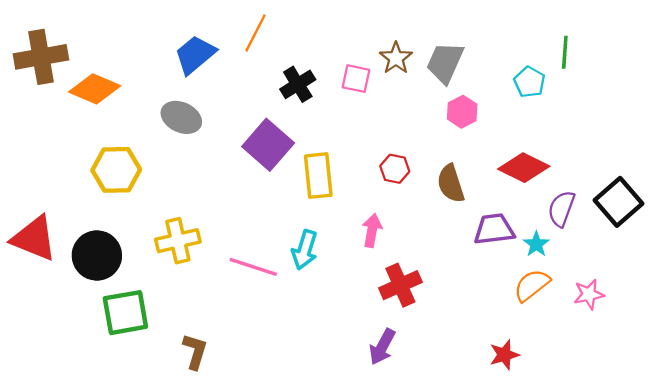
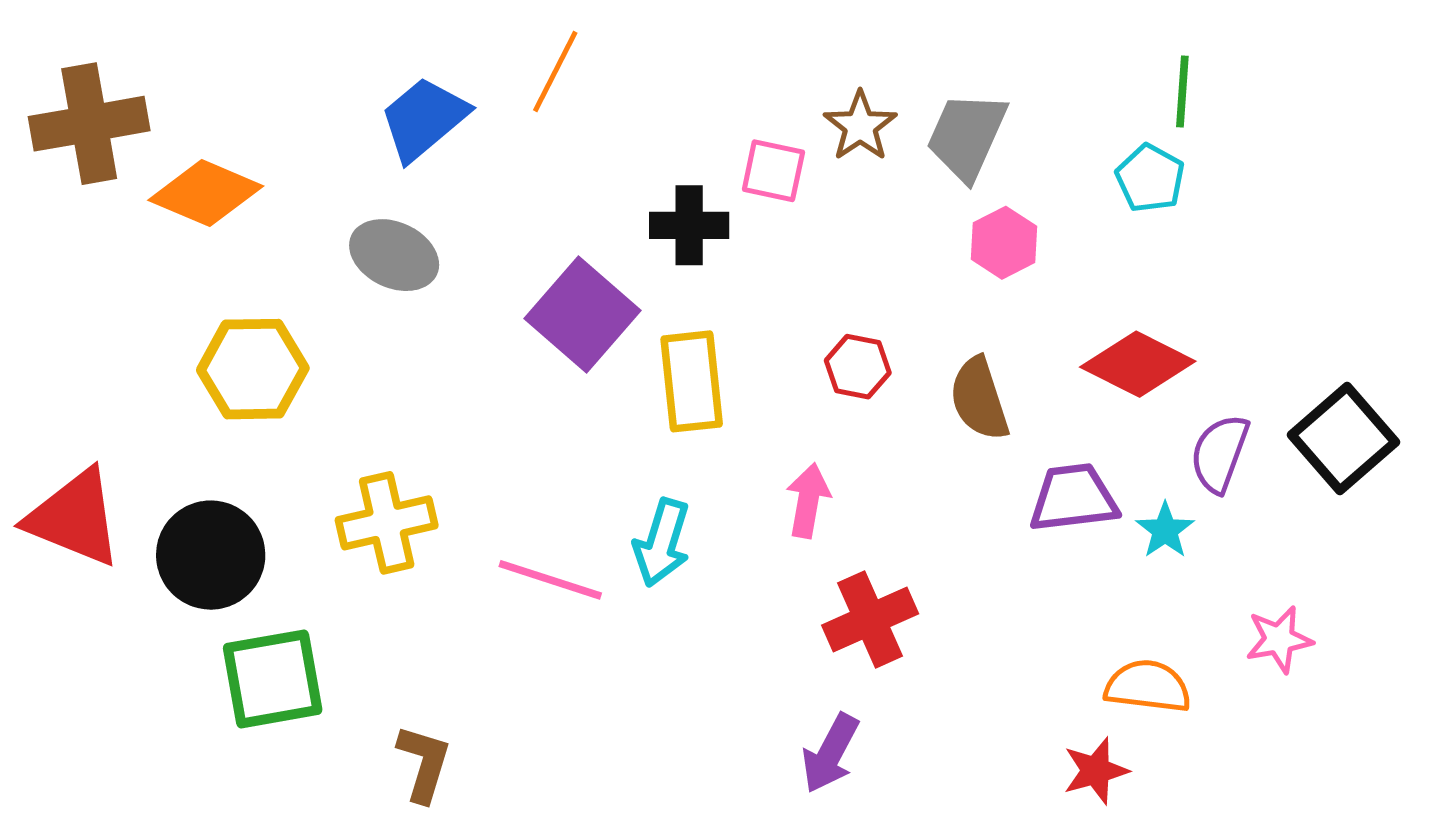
green line: (565, 52) -> (1182, 91), moved
black cross: (298, 84) -> (689, 225), moved, turned 32
orange semicircle: (532, 285) -> (1148, 686), moved, turned 45

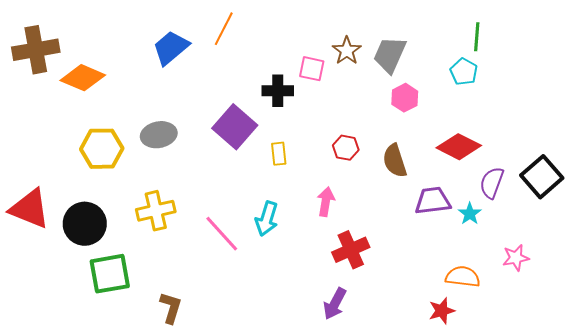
gray ellipse: (394, 255) -> (159, 135), moved, turned -36
yellow rectangle: (692, 381) -> (279, 154), size x0.6
pink line: (550, 580) -> (222, 234), turned 30

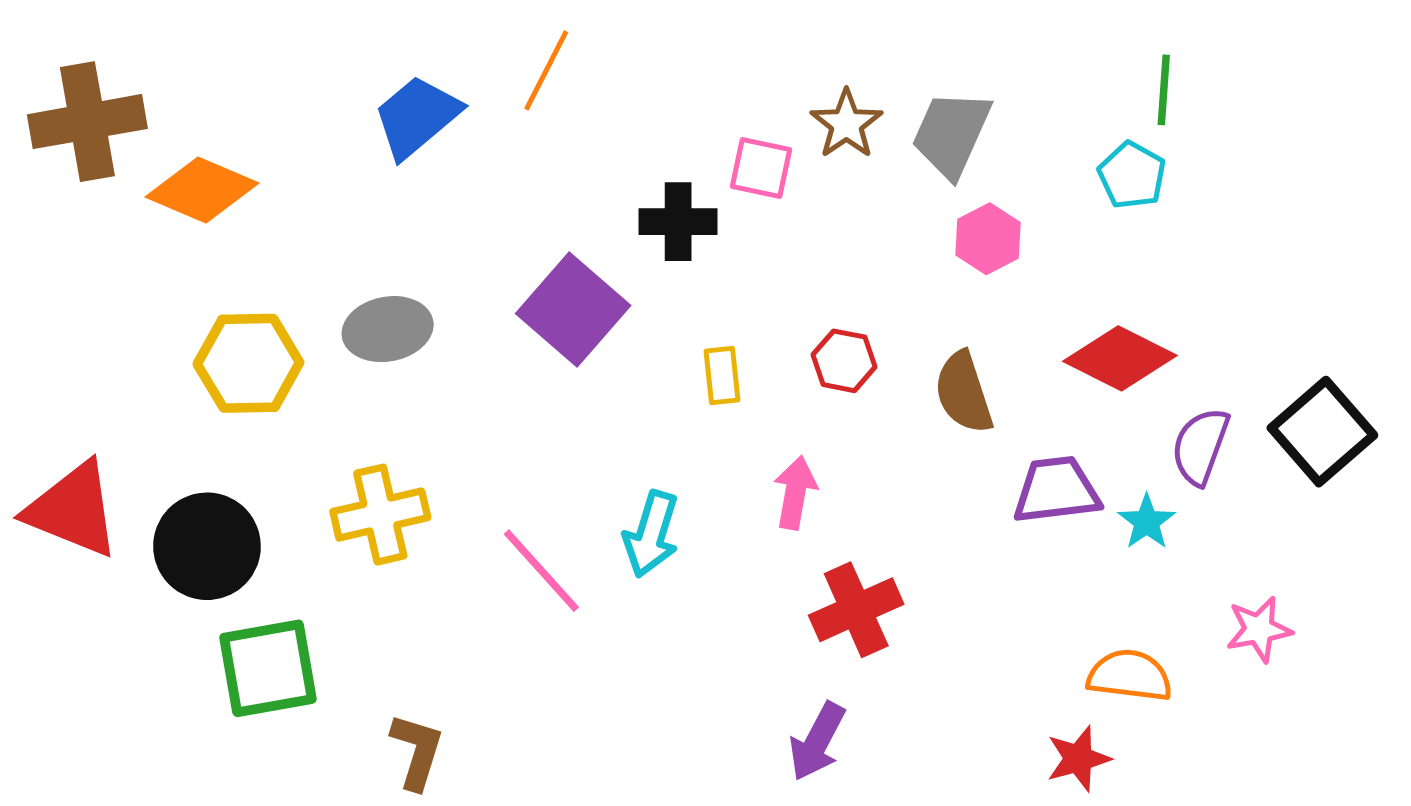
yellow rectangle: (279, 154) -> (722, 375), moved

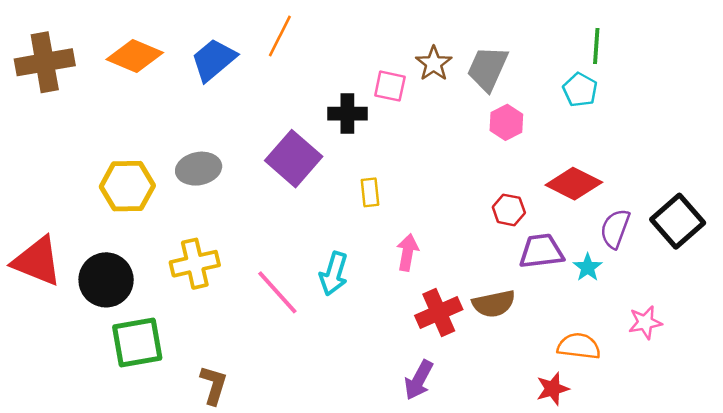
orange diamond: (202, 190) -> (135, 56), moved
red hexagon: (844, 361) -> (509, 210), moved
brown semicircle: (964, 393) -> (494, 304), moved, turned -84

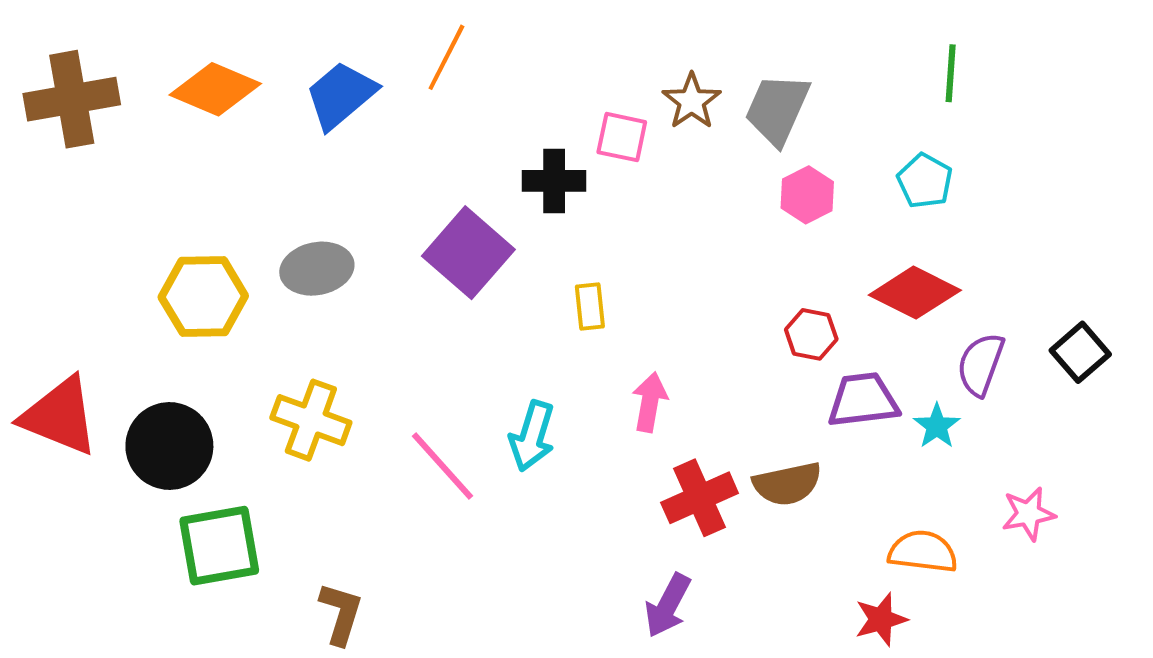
cyan pentagon: (580, 90) -> (925, 181), moved
black square: (678, 221) -> (1080, 352), size x0.7
yellow cross: (195, 264) -> (311, 420), turned 33

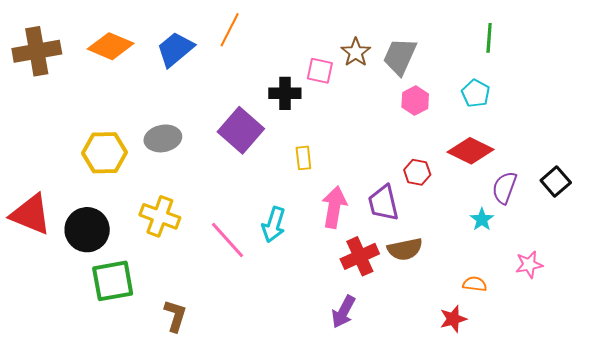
purple trapezoid: (863, 400) -> (383, 203), moved, turned -96
pink arrow: (650, 402) -> (334, 207), size x1.4
orange semicircle: (923, 552) -> (475, 284), size x0.7

